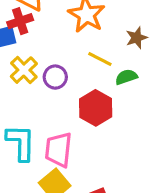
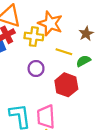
yellow cross: (24, 70) -> (34, 37), moved, turned -30

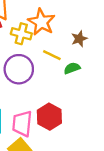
purple circle: (36, 69) -> (19, 69), size x1.6
red hexagon: (66, 85) -> (49, 117), moved

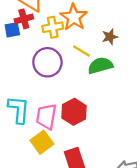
yellow cross: (21, 34) -> (53, 27), turned -30
green semicircle: (72, 68) -> (100, 66), size x1.5

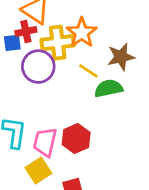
yellow cross: (53, 27) -> (58, 43), size x1.4
brown star: (110, 37) -> (121, 57), size x1.5
purple circle: (47, 62) -> (38, 67), moved

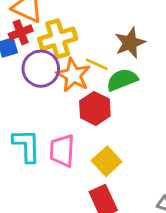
orange star: (82, 33) -> (73, 75), moved
red hexagon: (76, 138) -> (95, 108), moved
yellow square: (38, 170) -> (107, 161), moved

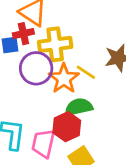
green semicircle: (122, 80) -> (79, 107), moved
red hexagon: (95, 108) -> (67, 127), moved

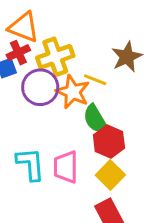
green semicircle: (79, 107) -> (95, 119), turned -96
red hexagon: (67, 127) -> (109, 142), moved

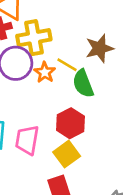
orange star: (73, 92) -> (45, 72), size x0.7
green semicircle: (95, 119) -> (83, 84), moved

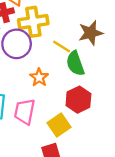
orange star: (45, 72) -> (39, 77), moved
red hexagon: (70, 123) -> (78, 100), moved

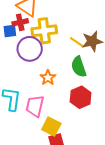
yellow line: (62, 46) -> (77, 42), moved
yellow square: (59, 125) -> (51, 127), moved, turned -30

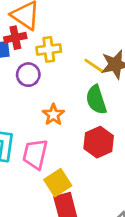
yellow cross: (44, 31) -> (49, 49), size x0.7
purple circle: (30, 49) -> (28, 75), size x0.7
yellow square: (51, 127) -> (58, 183), turned 30

